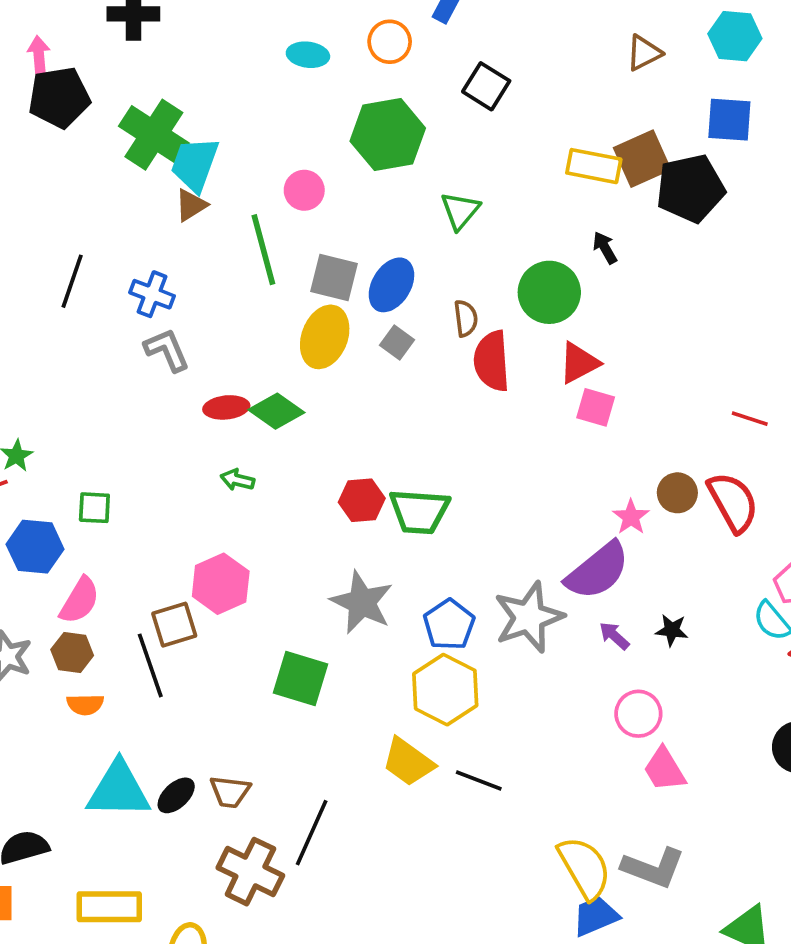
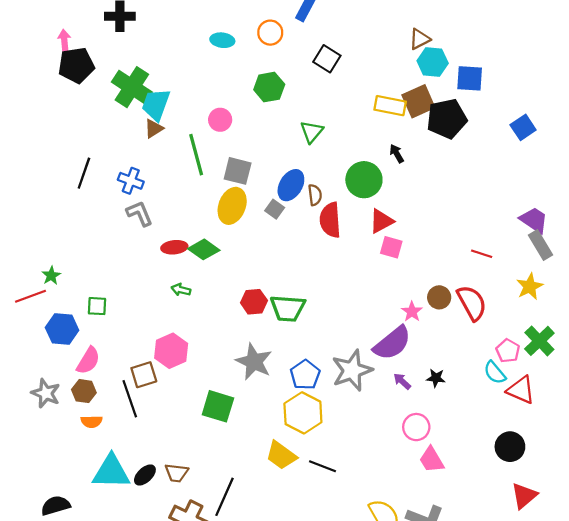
cyan hexagon: (735, 36) -> (433, 62), moved
green hexagon: (388, 135) -> (269, 87), size x0.7
blue ellipse: (391, 285) -> (291, 185), moved

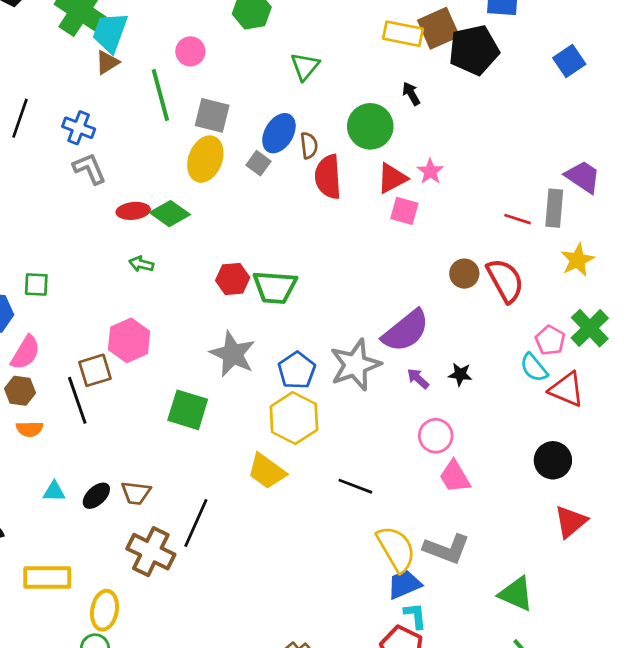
gray rectangle: (540, 245) -> (554, 208), moved, turned 36
pink star: (412, 312) -> (430, 171), moved
black line: (323, 466) -> (355, 486), moved
cyan triangle: (111, 472) -> (54, 492), size x0.5

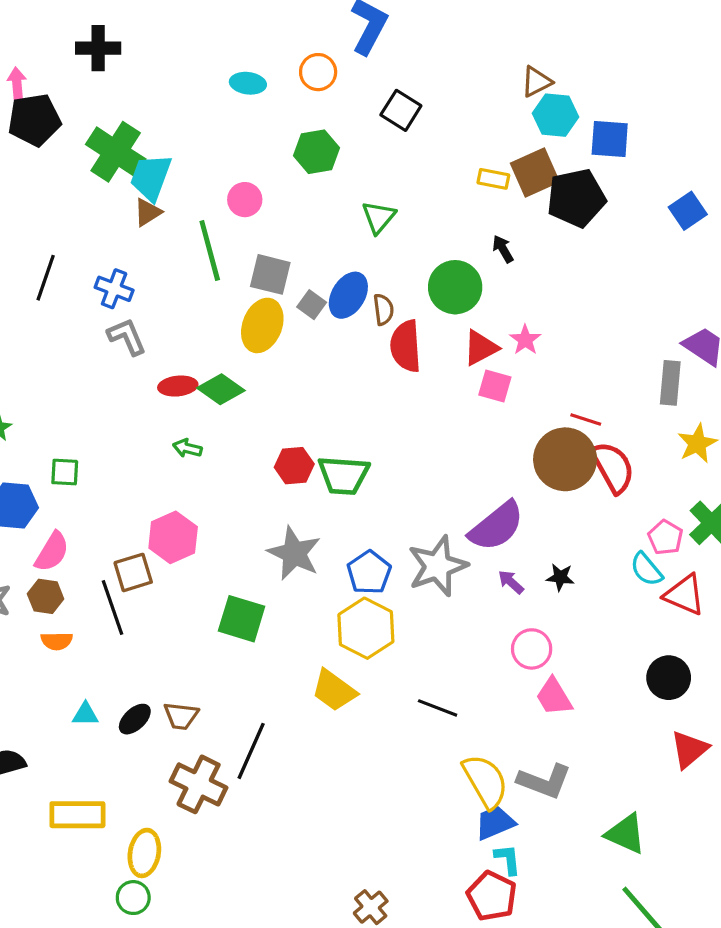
yellow rectangle: (403, 34) -> (493, 179), size x0.7
gray square: (259, 163) -> (312, 305), moved
red line: (517, 219) -> (586, 419), moved
brown circle: (464, 274) -> (565, 459), size x1.8

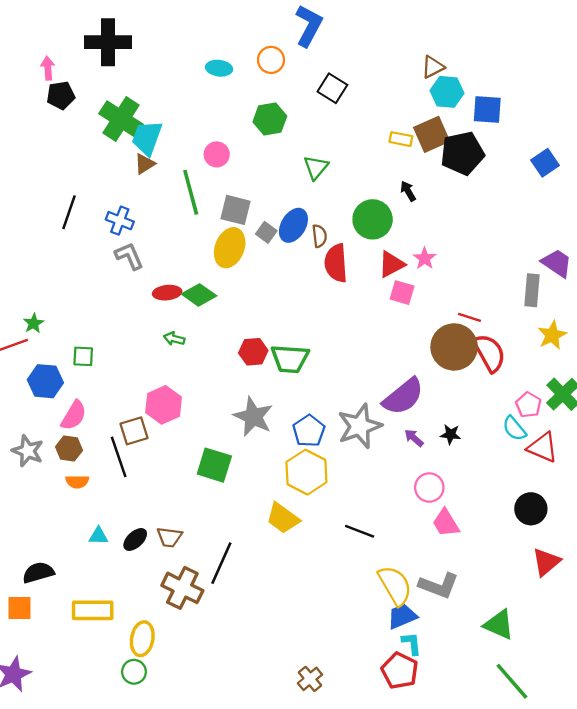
black cross: (98, 48) -> (108, 42), size x1.4
black pentagon: (34, 120) -> (61, 95), size x0.7

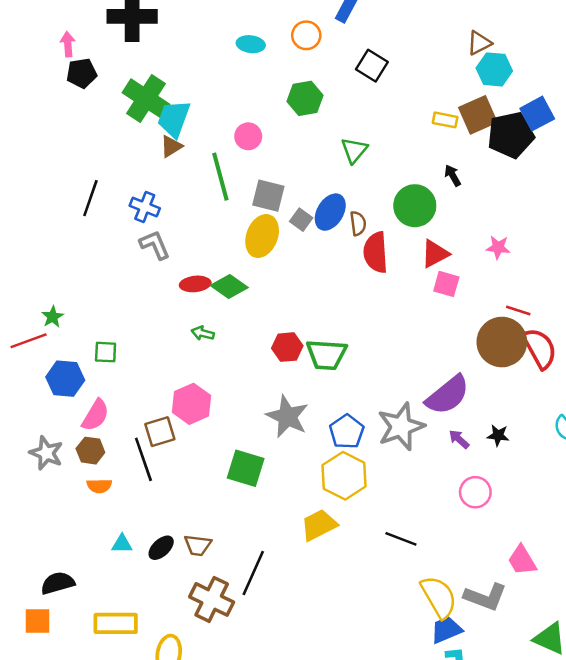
blue square: (487, 110) -> (537, 114), moved, turned -32
pink star: (425, 258) -> (498, 247), moved, turned -30
yellow trapezoid: (283, 518) -> (319, 525), turned 117
pink trapezoid: (446, 523) -> (522, 560), moved

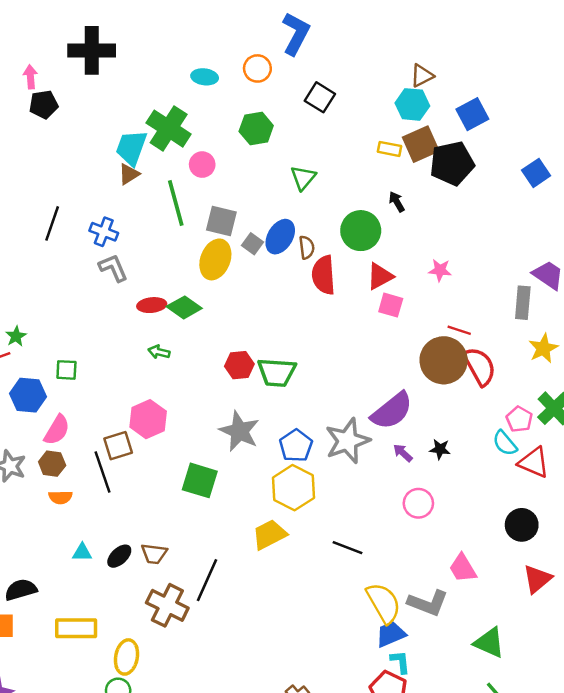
cyan hexagon: (494, 69) -> (412, 104), moved
green cross: (146, 98) -> (169, 129), moved
blue square: (537, 114) -> (472, 114), moved

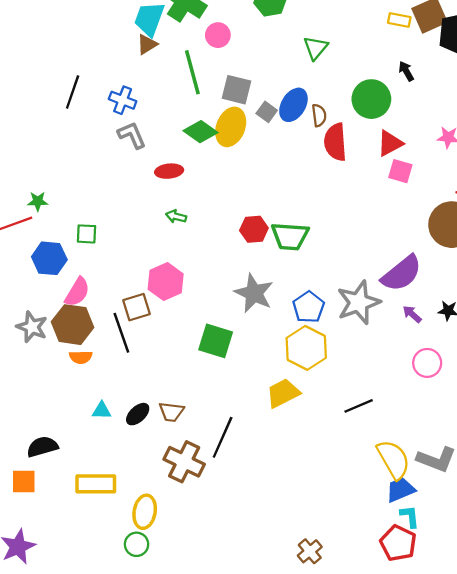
green diamond: (184, 307) -> (200, 132), moved
green star: (16, 336) -> (38, 201), turned 30
brown hexagon: (52, 464) -> (73, 325), size x1.6
black line: (347, 548) -> (359, 406), turned -44

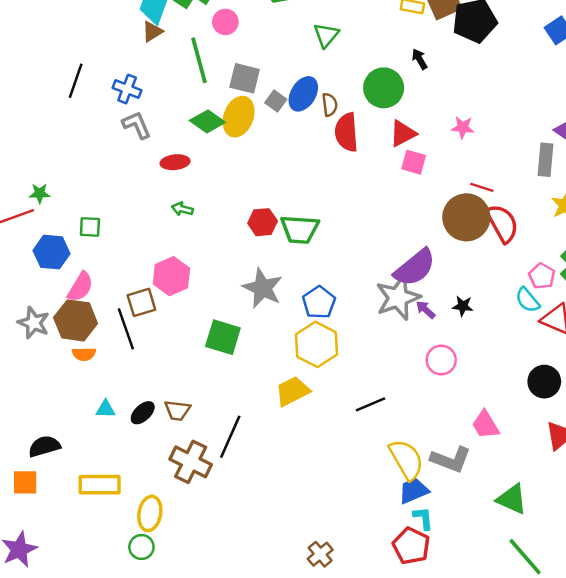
gray star: (359, 302) -> (398, 298), moved

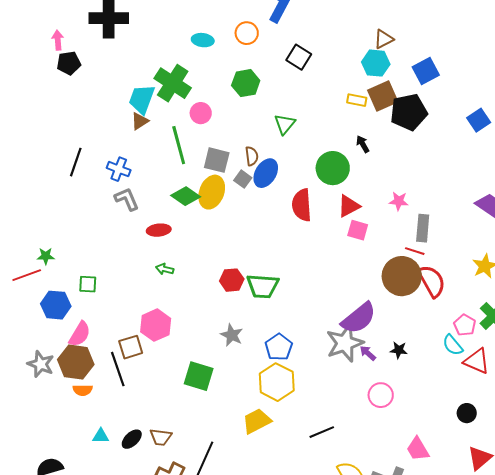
brown semicircle: (330, 105) -> (252, 156), moved
gray rectangle: (545, 160) -> (423, 228), moved
gray star: (263, 288) -> (232, 335), size x0.7
black circle: (544, 382) -> (467, 413), size x0.7

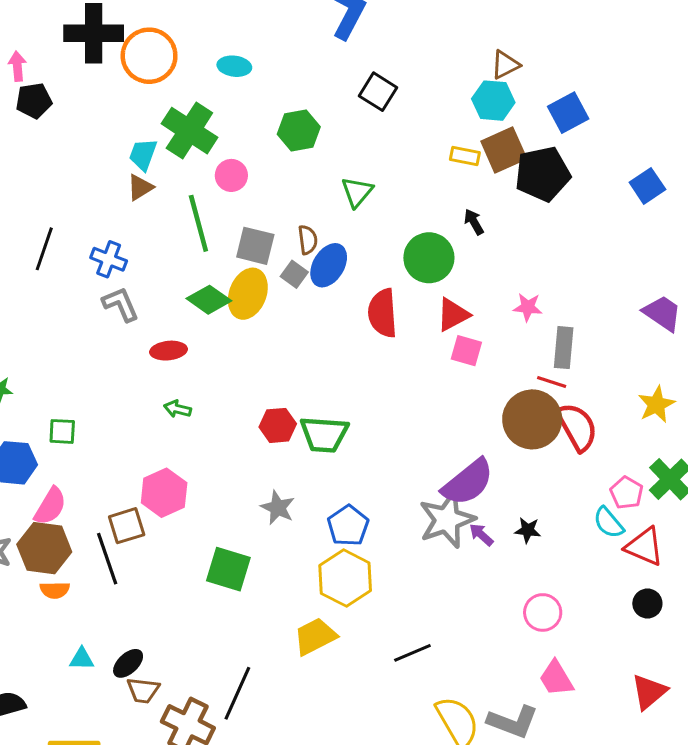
orange circle: (247, 33) -> (149, 56), moved, size x1.6
cyan trapezoid: (142, 99) -> (143, 154), size x0.7
pink circle: (381, 395) -> (543, 612), moved
black circle: (467, 413) -> (647, 604), moved
brown trapezoid: (161, 437) -> (143, 690), moved

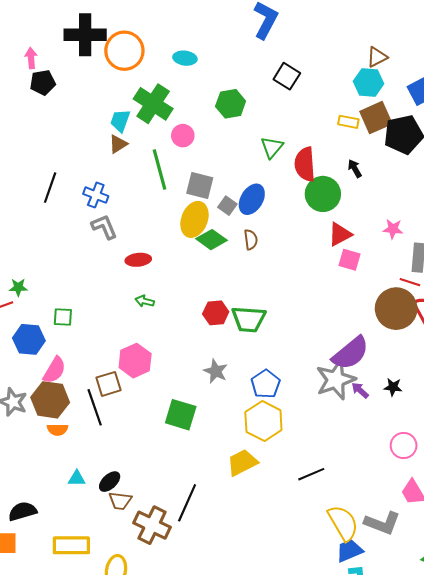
brown semicircle: (308, 240) -> (251, 240), moved
green diamond: (209, 300) -> (211, 240), moved
red semicircle: (383, 313) -> (305, 164), moved

